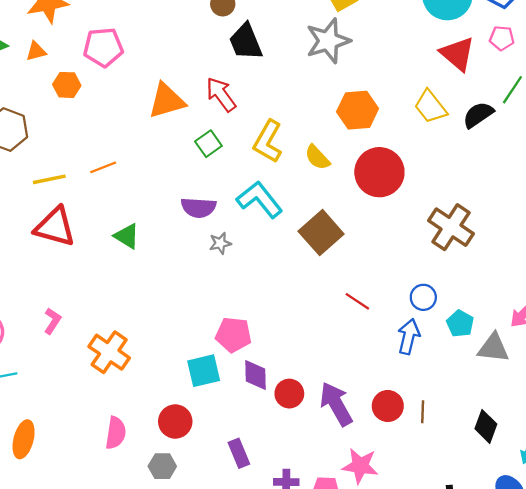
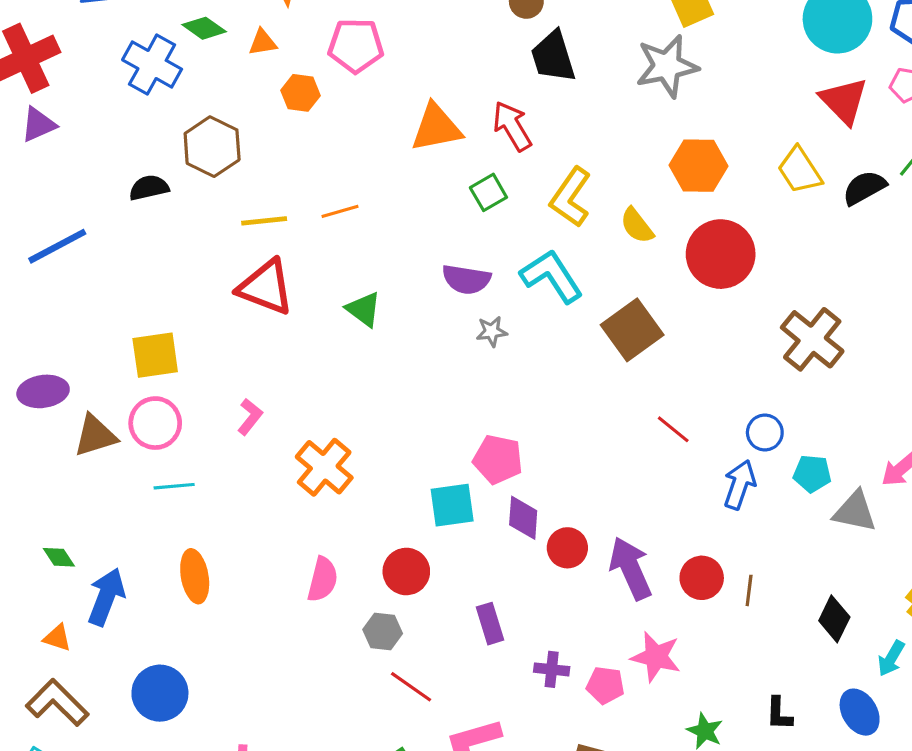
cyan pentagon: (460, 324) -> (812, 474), turned -30
orange ellipse: (24, 439) -> (195, 576), turned -30

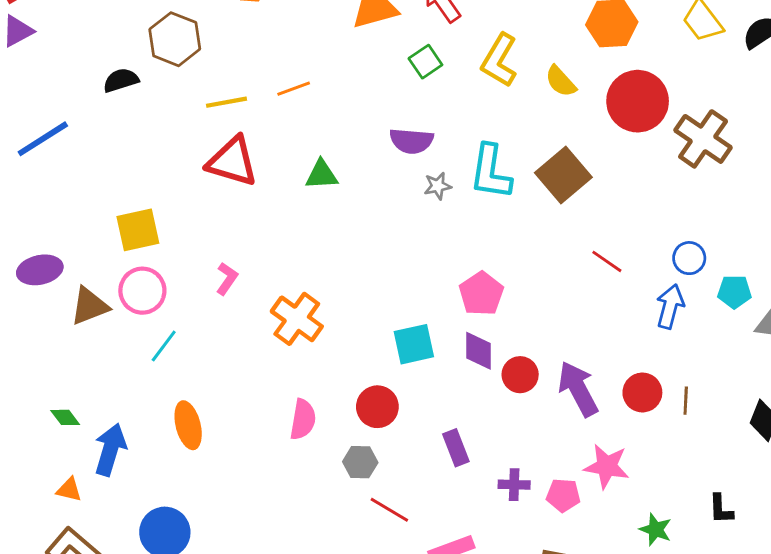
cyan L-shape: (552, 276) -> (491, 172), moved, turned -134
green triangle: (364, 309) -> (322, 175), turned -36
brown cross: (812, 339) -> (703, 139), moved
pink pentagon: (498, 459) -> (481, 294), moved, turned 30
cyan line: (174, 486) -> (164, 346), turned -44

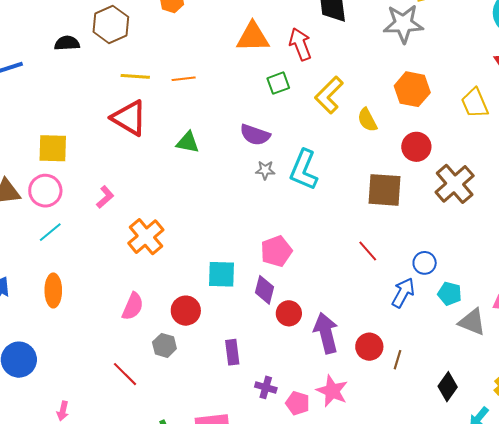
red circle: (638, 101) -> (416, 147), size x0.7
brown square: (563, 175) -> (384, 190), moved, turned 30
red line: (389, 510) -> (125, 374), moved

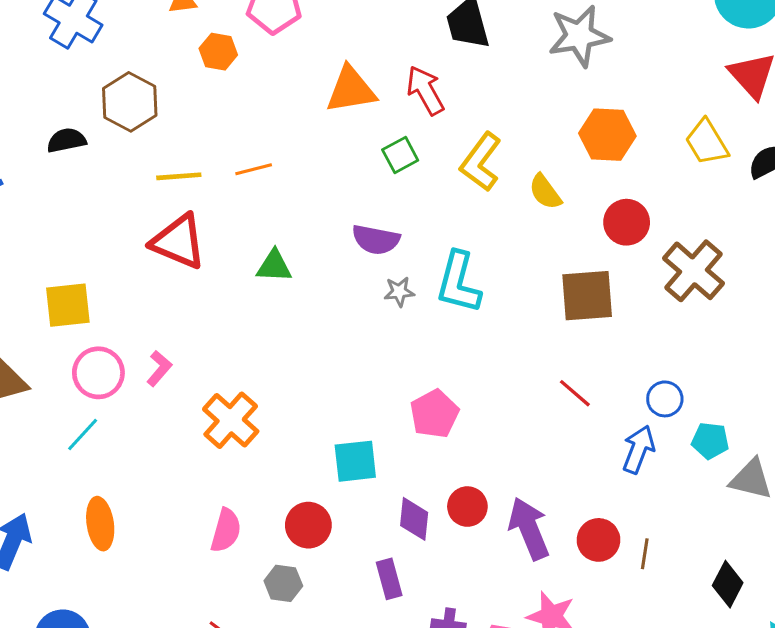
pink circle: (45, 191) -> (98, 373), moved
purple diamond: (265, 290) -> (414, 519), moved

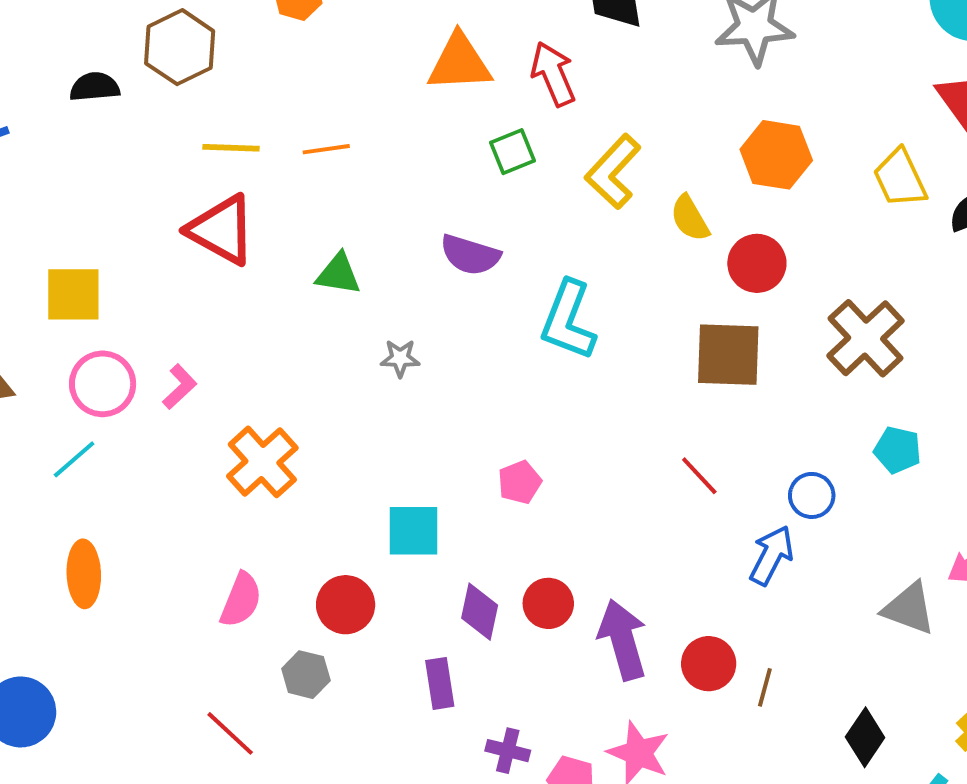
red circle: (627, 222) -> (757, 263), moved
gray star: (399, 292) -> (400, 358), moved
pink pentagon: (434, 414) -> (520, 482), size x0.7
cyan pentagon: (710, 441) -> (898, 450), moved

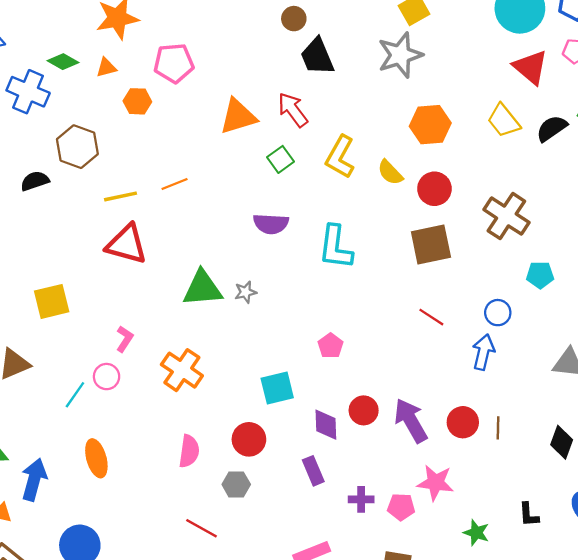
green triangle: (338, 274) -> (202, 288), moved, size x1.5
pink circle: (103, 384) -> (107, 377), moved, size x0.7

